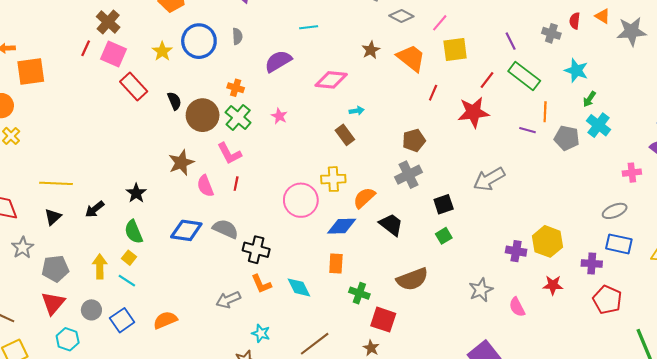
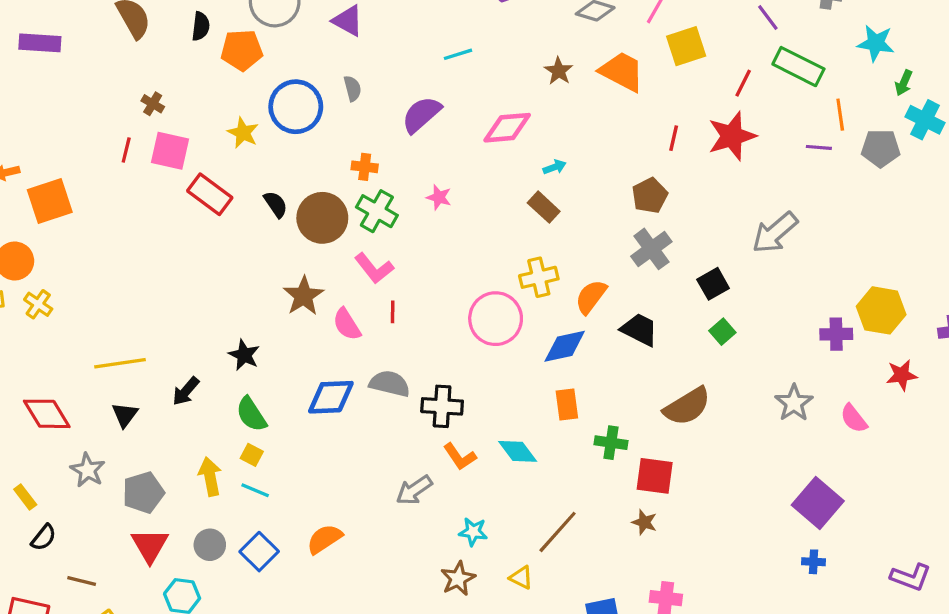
brown cross: (108, 22) -> (153, 104), size x0.6
red line: (433, 93) -> (674, 138), moved

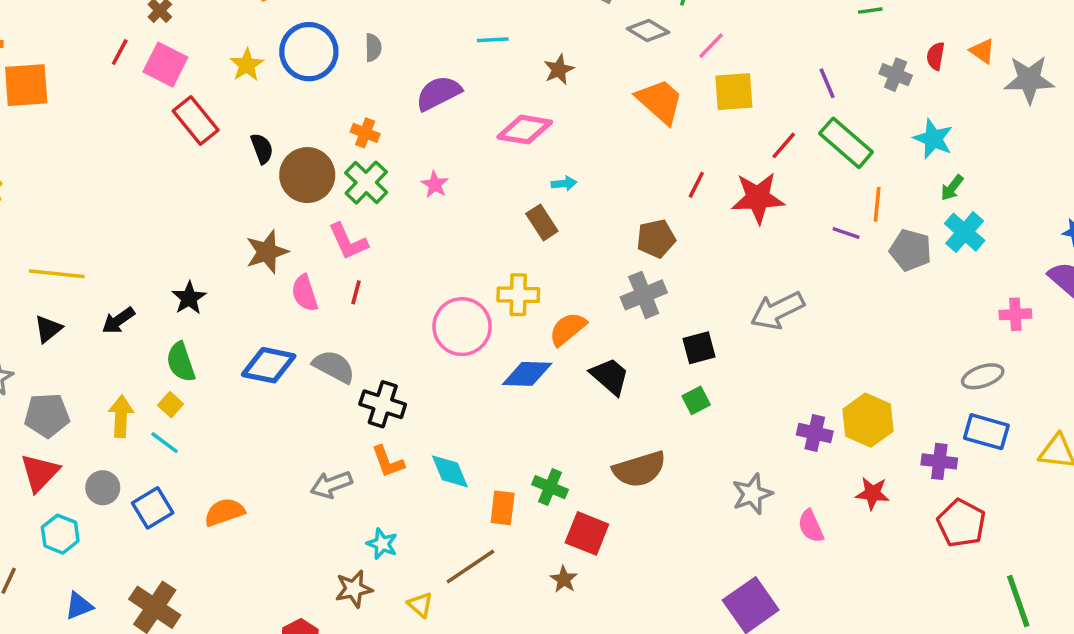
brown star: (559, 71) -> (559, 70), moved
orange rectangle: (567, 405) -> (503, 508), moved

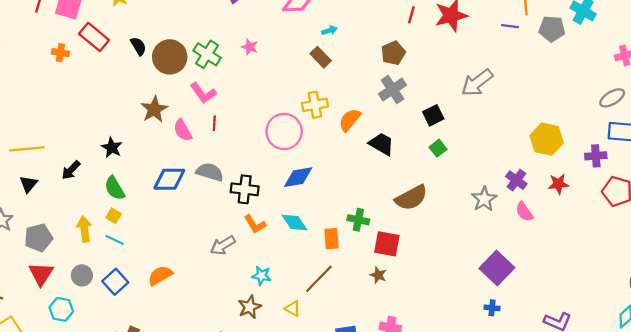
orange cross: (365, 133) -> (60, 53), moved
blue diamond: (527, 374) -> (298, 177), moved
purple cross: (815, 433) -> (516, 180), moved, turned 35

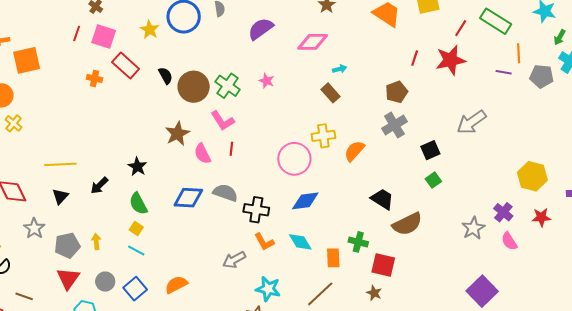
black trapezoid: (382, 144) -> (382, 199), moved
yellow arrow: (84, 229) -> (96, 241), moved, size x0.7
cyan star: (261, 276) -> (268, 289), size x1.4

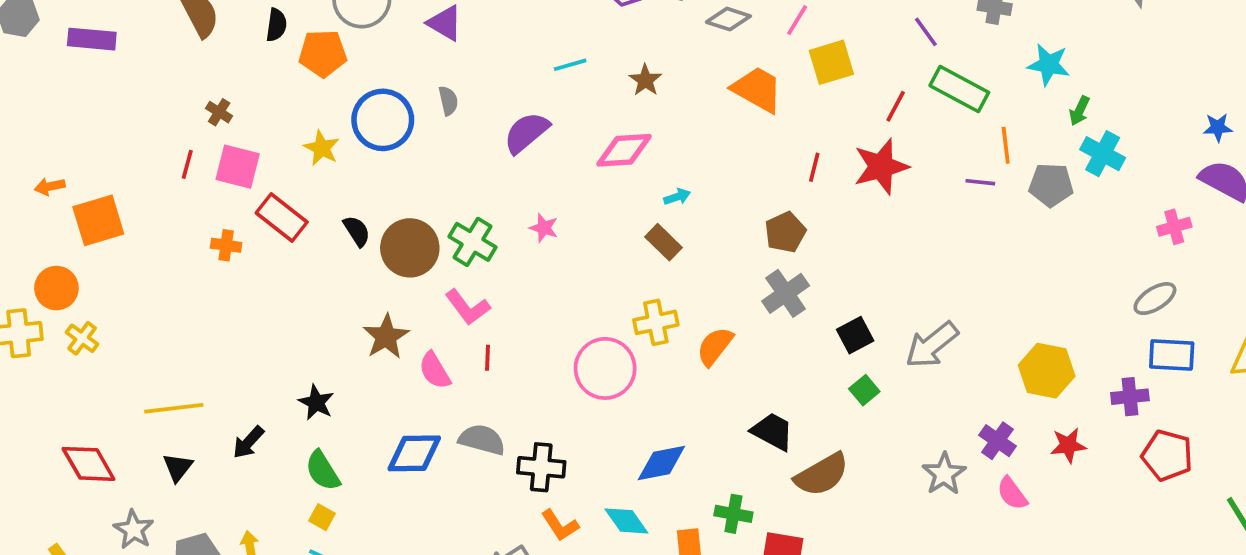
gray arrow: (471, 122) -> (932, 345), moved
blue diamond: (305, 201) -> (661, 463), moved

